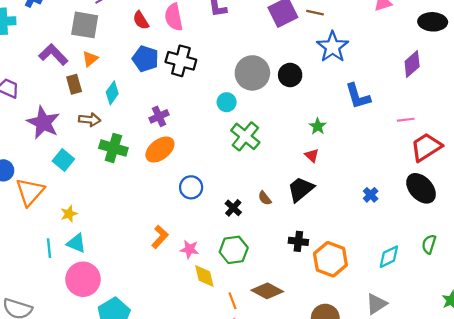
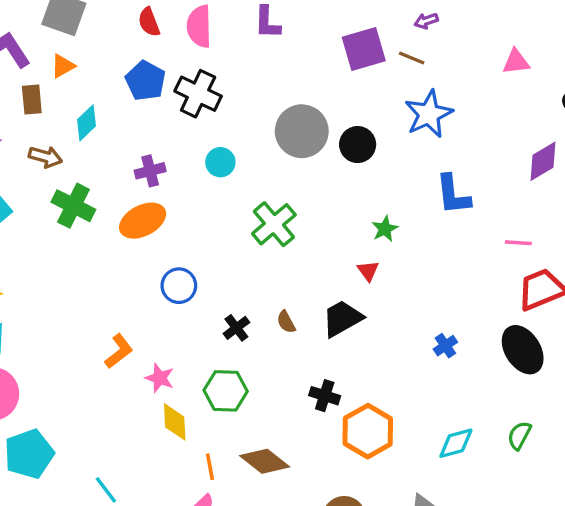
cyan circle: (227, 102) -> (220, 162), moved

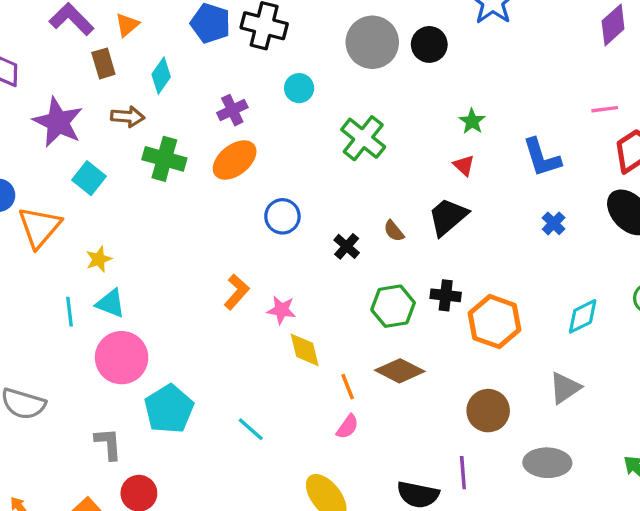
blue L-shape: (453, 195) -> (542, 158), moved
green hexagon: (226, 391) -> (393, 306), moved

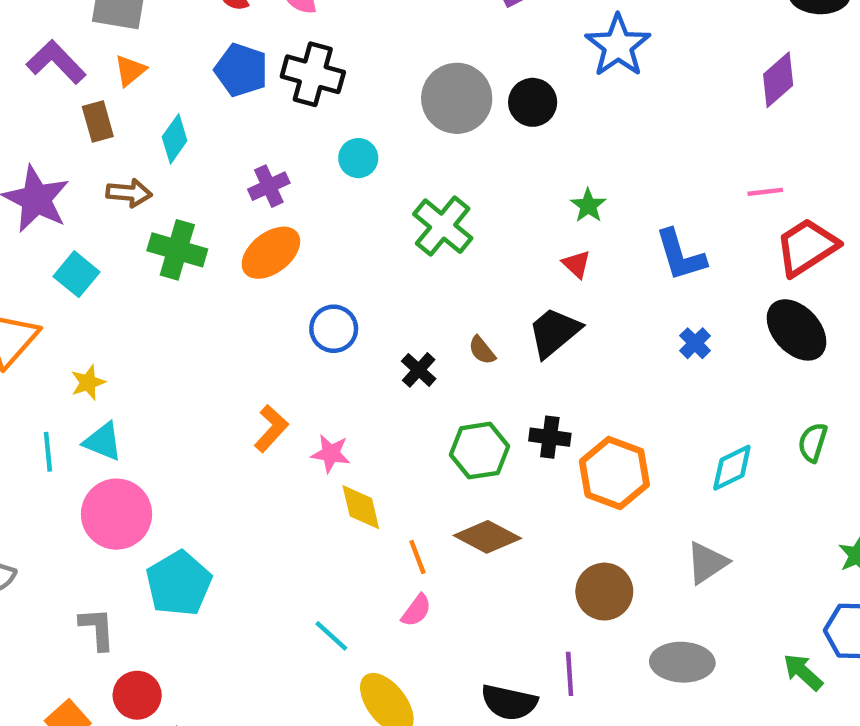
cyan line: (251, 429) -> (331, 636), moved

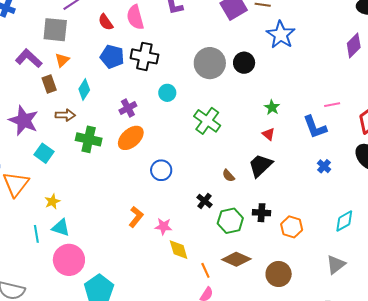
pink line: (765, 192) -> (332, 105), moved
black cross: (419, 370) -> (205, 201), moved
orange hexagon: (614, 473) -> (292, 227), size x0.7
brown circle: (604, 592) -> (279, 274), moved

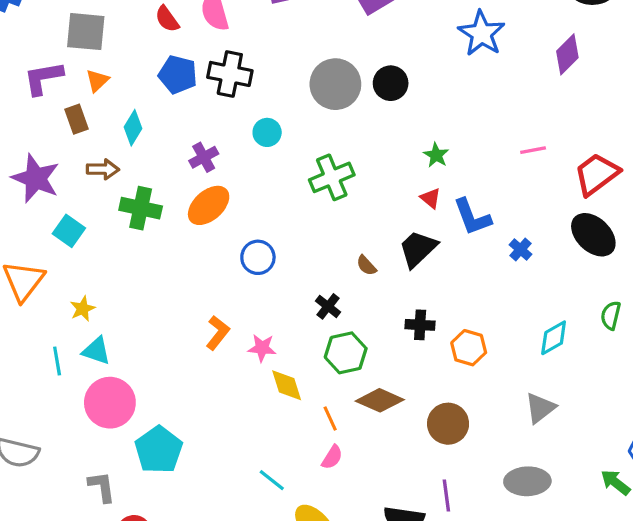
blue star: (281, 35) -> (482, 33), moved
purple L-shape: (29, 58) -> (43, 78), turned -52
green cross: (207, 121) -> (332, 177), turned 32
blue L-shape: (315, 127) -> (472, 217), moved
green hexagon: (230, 221) -> (346, 353), moved

